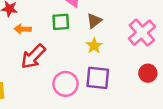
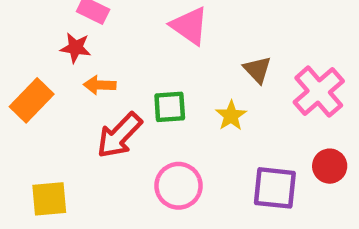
brown triangle: (94, 21) -> (257, 70), moved, turned -35
green square: (61, 22) -> (170, 107), moved
purple square: (98, 78) -> (275, 188), moved

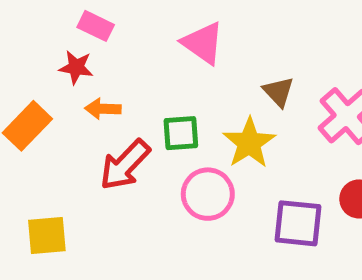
yellow star: (231, 116) -> (249, 143), size x1.5
pink circle: (178, 186) -> (208, 194), moved

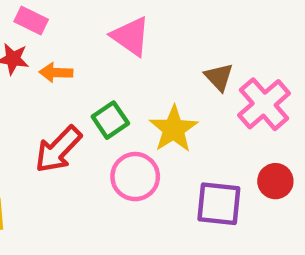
brown triangle: (278, 92) -> (219, 77), moved
orange arrow: (103, 109) -> (56, 73), moved
green square: (181, 133) -> (110, 120), turned -30

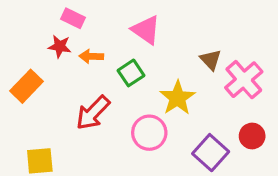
green square: (110, 120) -> (131, 73), moved
purple square: (219, 204) -> (211, 153), turned 36

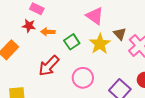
pink triangle: (146, 30) -> (95, 16), moved
yellow star: (177, 98) -> (100, 44), moved

